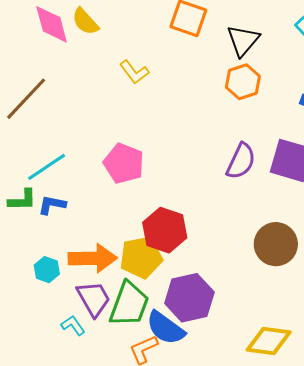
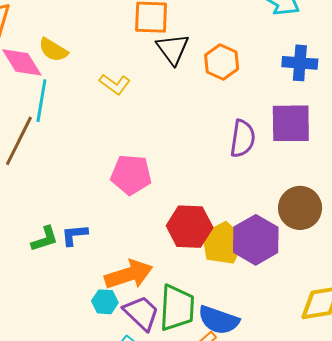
black triangle: (243, 40) -> (173, 49), moved
cyan line: (47, 167) -> (41, 101), moved, turned -30
yellow pentagon: (141, 257) -> (223, 243), moved
cyan hexagon: (47, 270) -> (105, 302), moved
purple hexagon: (189, 298) -> (256, 240), moved

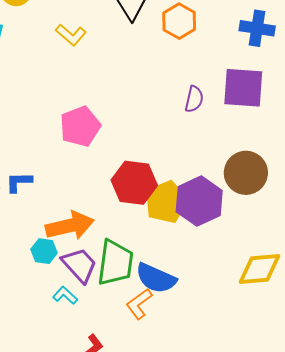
purple semicircle: (243, 139) -> (194, 99), size x0.7
pink pentagon: (131, 175) -> (80, 126), turned -30

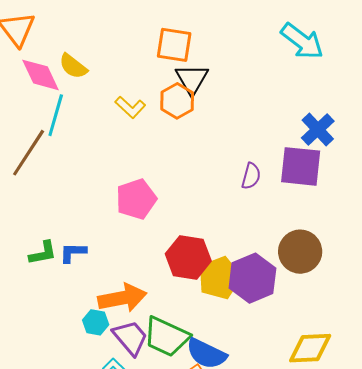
orange hexagon: (179, 21) -> (177, 101), moved
blue cross: (257, 28) -> (318, 129), moved, turned 36
green trapezoid: (115, 263) -> (166, 337), turned 105

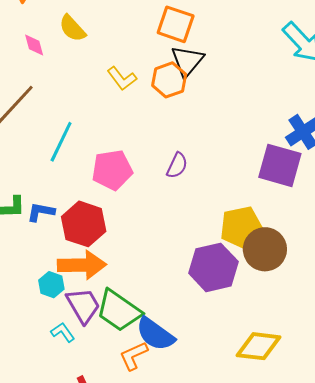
pink diamond: (41, 75) -> (34, 45), moved, size x0.6
cyan line: (56, 115) -> (61, 142), moved
purple semicircle: (251, 176) -> (177, 165), moved
red hexagon: (188, 257) -> (84, 224), moved
yellow pentagon: (219, 278) -> (241, 227), moved

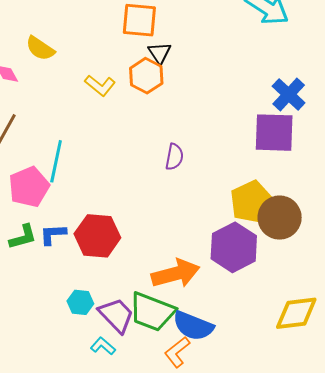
black triangle: (187, 61) -> (160, 53), size x0.7
pink pentagon: (112, 170) -> (29, 187), moved
orange arrow: (82, 265) -> (176, 274), moved

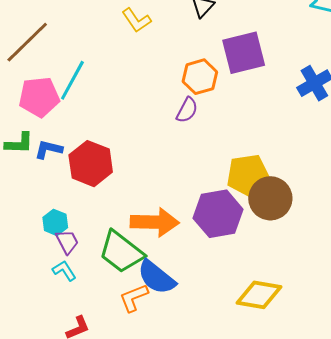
orange hexagon: (146, 76) -> (200, 77), moved
purple square: (274, 133) -> (244, 53), moved, turned -33
purple trapezoid: (116, 315) -> (67, 242), moved, size x0.7

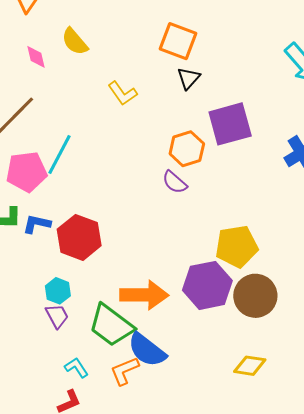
purple semicircle: (187, 110) -> (175, 182), turned 104
brown circle: (270, 198) -> (255, 296), moved
cyan hexagon: (55, 222) -> (58, 291), moved
cyan L-shape: (64, 271) -> (76, 368), moved
yellow diamond: (259, 295) -> (250, 366), size x0.7

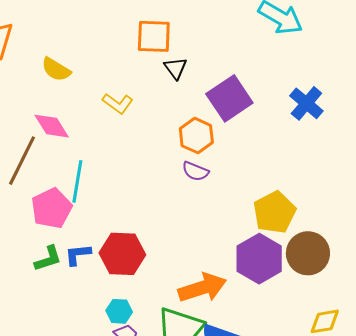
pink diamond: (36, 57) -> (52, 126), moved, size x1.5

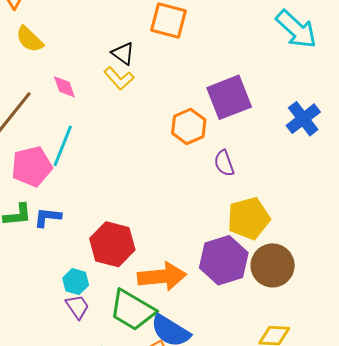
black triangle: (176, 68) -> (123, 53), moved, turned -30
yellow semicircle: (56, 69) -> (30, 39), moved
pink diamond: (52, 126) -> (64, 87), moved, size x0.7
purple semicircle: (195, 171) -> (224, 163), moved, turned 36
red hexagon: (122, 254) -> (112, 244), moved

